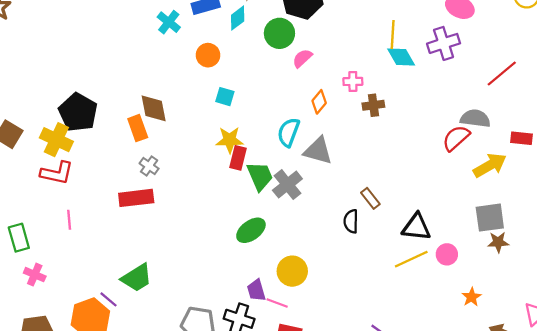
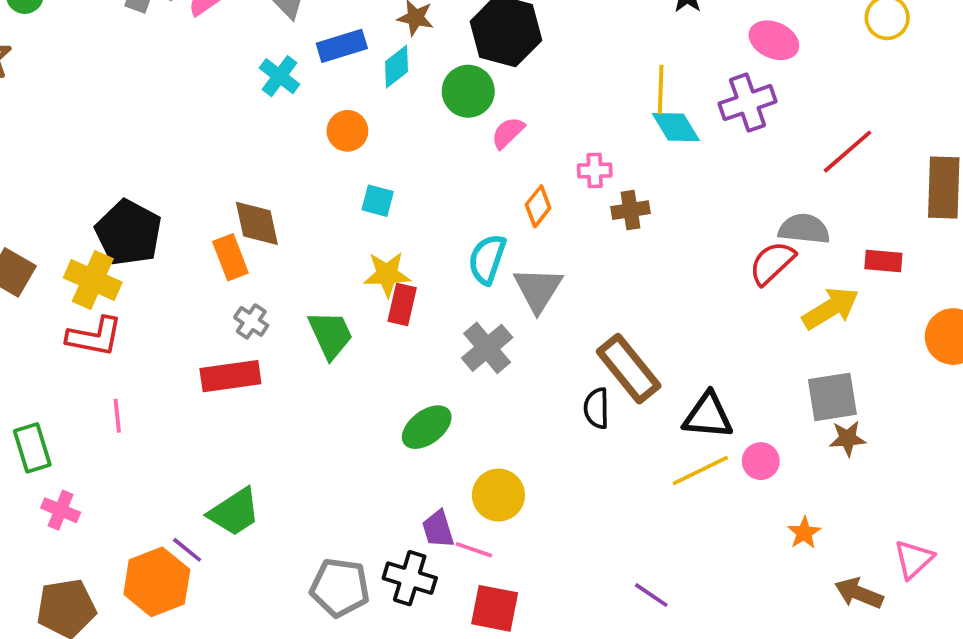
gray triangle: (318, 151) -> (538, 289), turned 48
green trapezoid: (260, 176) -> (330, 335), moved
brown rectangle: (370, 198) -> (629, 369), size x1.8

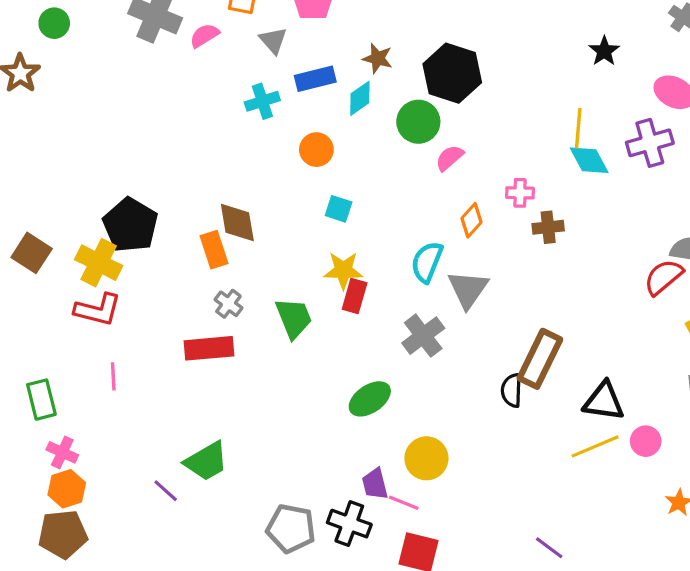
cyan cross: (280, 76) -> (262, 101), turned 32
brown rectangle: (629, 369) -> (540, 359), turned 62
orange hexagon: (157, 582) -> (67, 489), moved, size x0.7

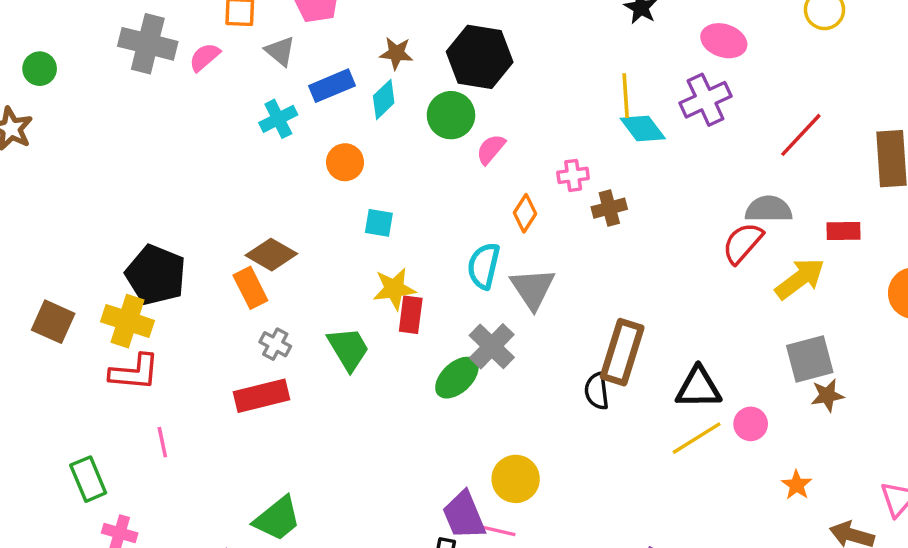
brown diamond: (237, 223) -> (271, 255), turned -42
green ellipse: (370, 399) -> (457, 378), moved
purple trapezoid: (375, 484) -> (464, 515), size x1.4

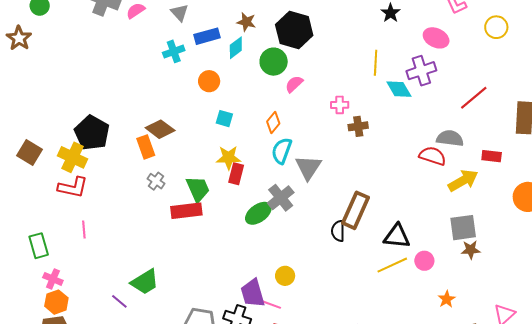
cyan diamond: (643, 129) -> (399, 89), moved
orange diamond: (525, 213) -> (273, 123), moved
red semicircle: (743, 243) -> (433, 156), turned 60
red rectangle: (261, 396) -> (186, 211), moved
yellow circle: (516, 479) -> (285, 276), size x0.7

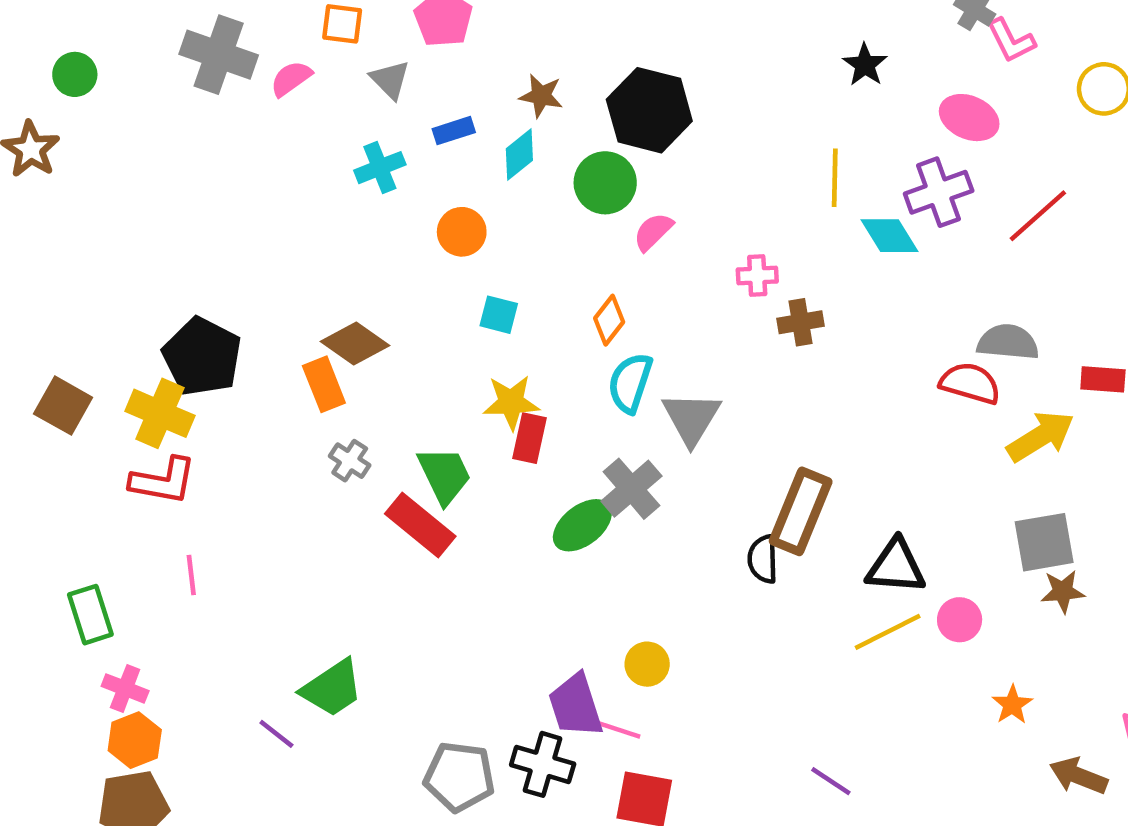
blue rectangle: (207, 36) -> (454, 131), size x0.7
red line: (474, 98) -> (1038, 216), moved
red rectangle: (186, 211) -> (420, 525), turned 48

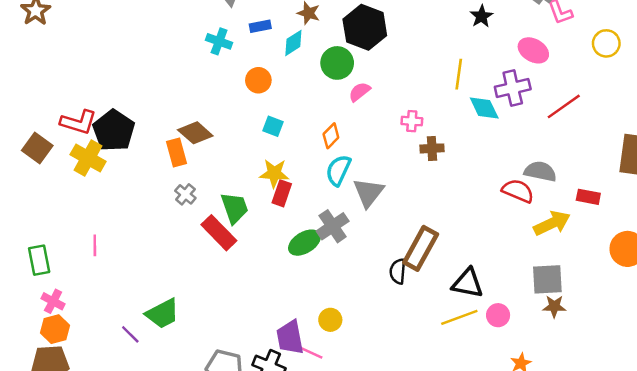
cyan cross: (380, 168) -> (219, 41), turned 35
red L-shape: (163, 481) -> (78, 122), moved

